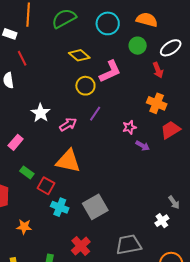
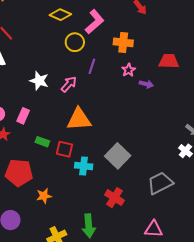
orange cross: (157, 103) -> (123, 42), moved
red trapezoid: (171, 130) -> (169, 61), turned 50
orange star: (24, 227) -> (44, 196), moved

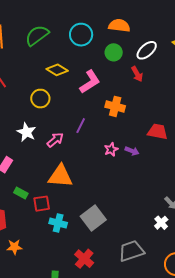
yellow circle: (75, 42) -> (40, 99), moved
pink star: (129, 70) -> (111, 149), moved
red square: (64, 149) -> (42, 204), turned -30

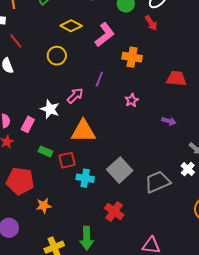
white star: (26, 132) -> (50, 109), moved
purple arrow: (132, 151) -> (169, 121), moved
gray trapezoid: (131, 251) -> (157, 182), moved

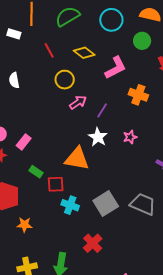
red line: (16, 41) -> (49, 50), moved
pink arrow: (75, 96) -> (78, 102), moved
white star: (50, 109) -> (98, 137), moved
gray trapezoid: (157, 182) -> (143, 204), moved, turned 36

